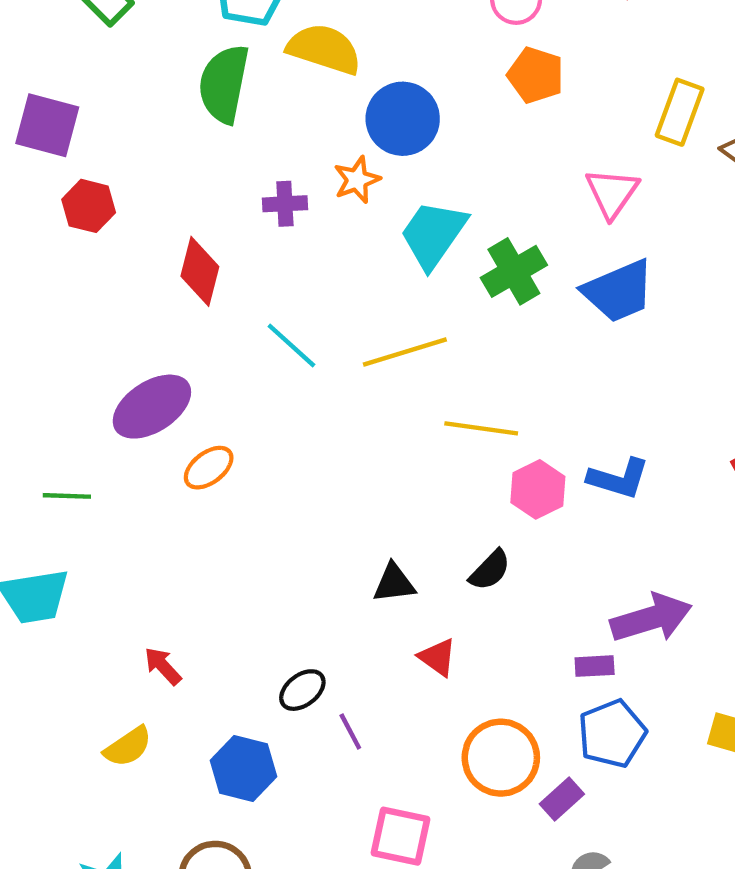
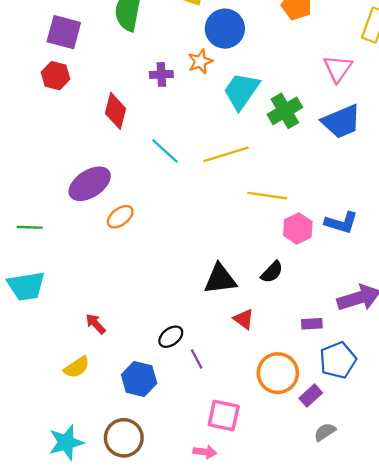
purple square: (47, 125) -> (64, 32), moved
green line: (67, 496) -> (30, 227), moved
black triangle: (394, 583) -> (220, 279), size x1.4
purple rectangle: (595, 666) -> (312, 324), moved

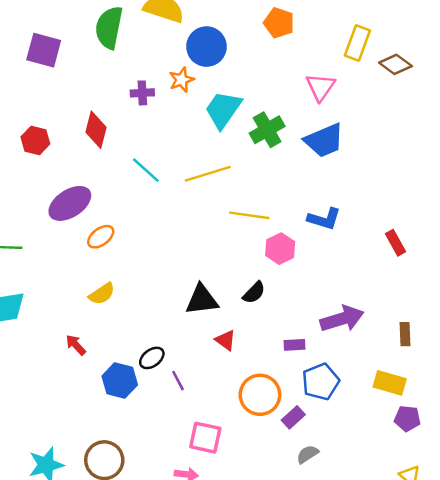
red hexagon: (56, 76) -> (35, 140), moved
blue L-shape: (341, 223) -> (324, 219), moved
yellow semicircle: (77, 367) -> (102, 294), moved
blue hexagon: (139, 379) -> (120, 381), moved

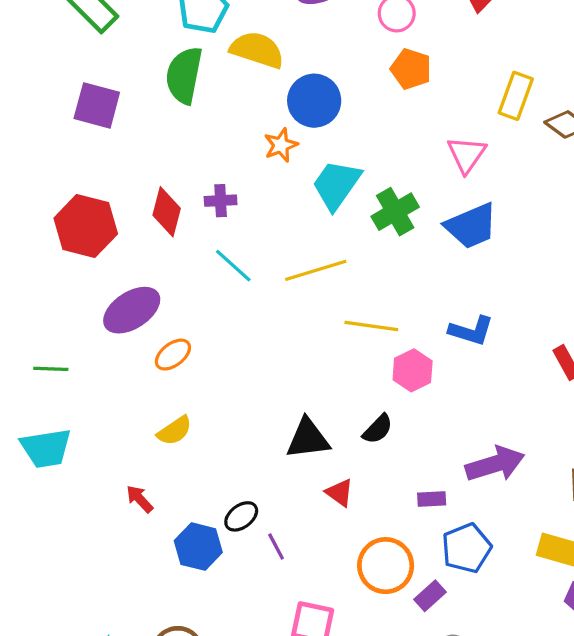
purple cross: (142, 93) -> (221, 201), moved
red hexagon: (35, 140) -> (86, 226), size x1.6

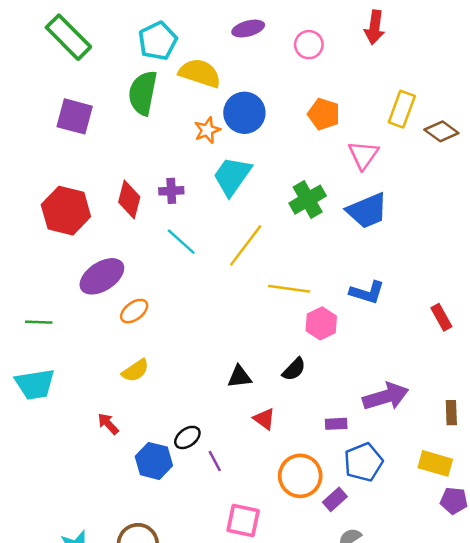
orange pentagon: (411, 69) -> (324, 114), moved
orange star: (281, 145) -> (207, 130), moved
cyan trapezoid: (336, 185) -> (232, 176), moved
yellow line: (316, 270) -> (246, 245), turned -36
black triangle: (308, 439) -> (239, 377), size x0.7

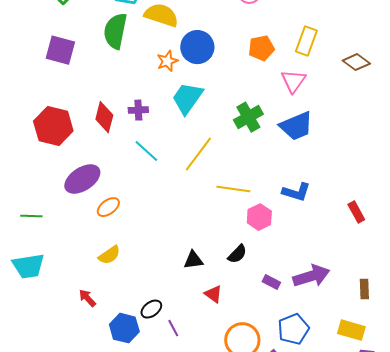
yellow rectangle: (402, 109) -> (306, 41), moved
orange pentagon: (324, 114) -> (261, 48), turned -30
purple rectangle: (336, 424) -> (271, 282), moved, turned 30

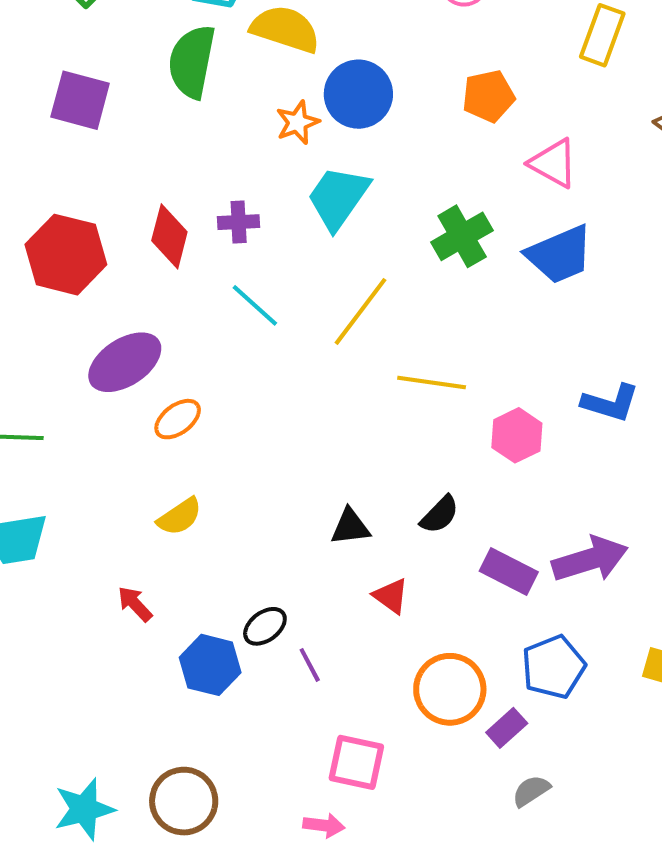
yellow rectangle: (306, 41) -> (602, 35), moved
pink triangle: (293, 81) -> (553, 163), turned -36
blue L-shape: (296, 192) -> (610, 403), moved
pink hexagon: (259, 217) -> (517, 435), moved
purple rectangle: (271, 282) -> (509, 571), size x1.5

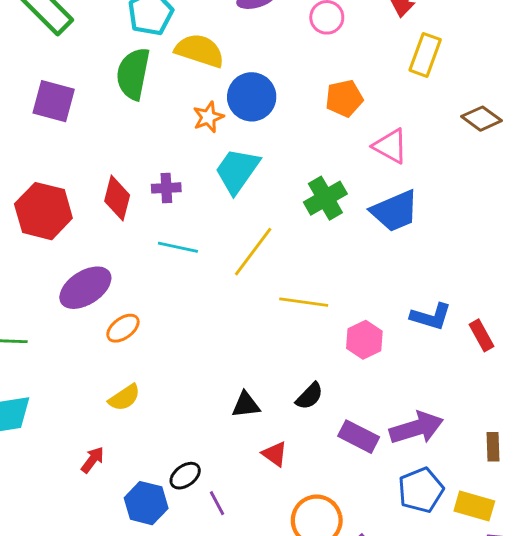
cyan line: (255, 305) -> (178, 247), turned -30
red arrow: (135, 604) -> (93, 460), turned 80
blue pentagon: (553, 667) -> (421, 490), moved

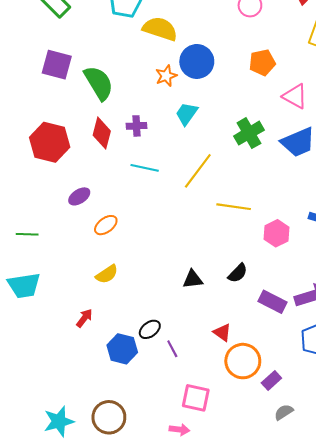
green semicircle: (133, 74) -> (99, 83), moved, turned 138
cyan trapezoid: (237, 171) -> (187, 114), size x0.7
purple ellipse: (85, 288) -> (79, 196), size x0.6
red triangle: (275, 454) -> (222, 332), moved

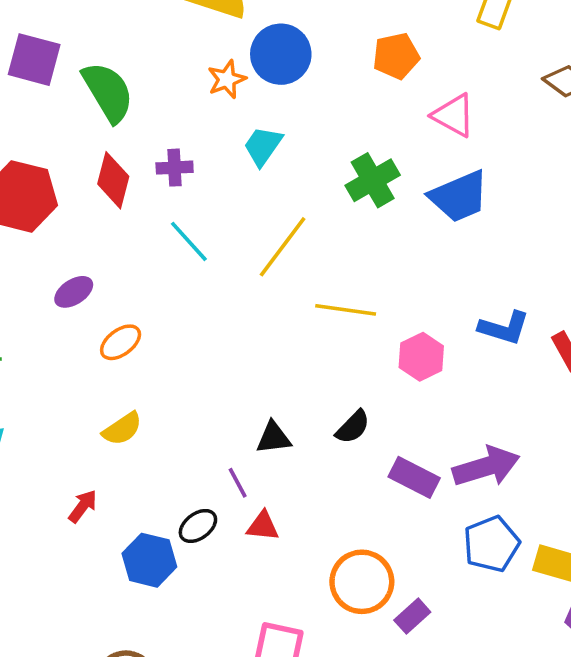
cyan line: (145, 168) -> (189, 241), turned 36
red triangle: (222, 332) -> (263, 526), moved, turned -30
purple line: (172, 349) -> (238, 483), moved

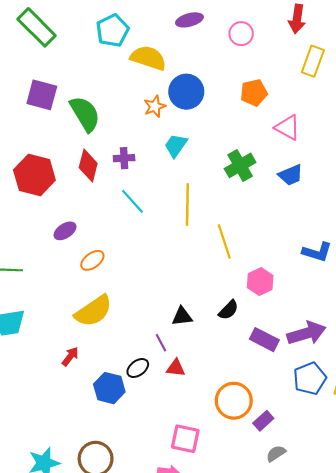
blue trapezoid: (459, 196) -> (291, 175), size x0.7
yellow line: (283, 247) -> (187, 205), turned -36
yellow line: (346, 310) -> (224, 241), turned 64
pink hexagon: (421, 357) -> (260, 282), moved
yellow semicircle: (122, 429) -> (93, 311), size x1.6

